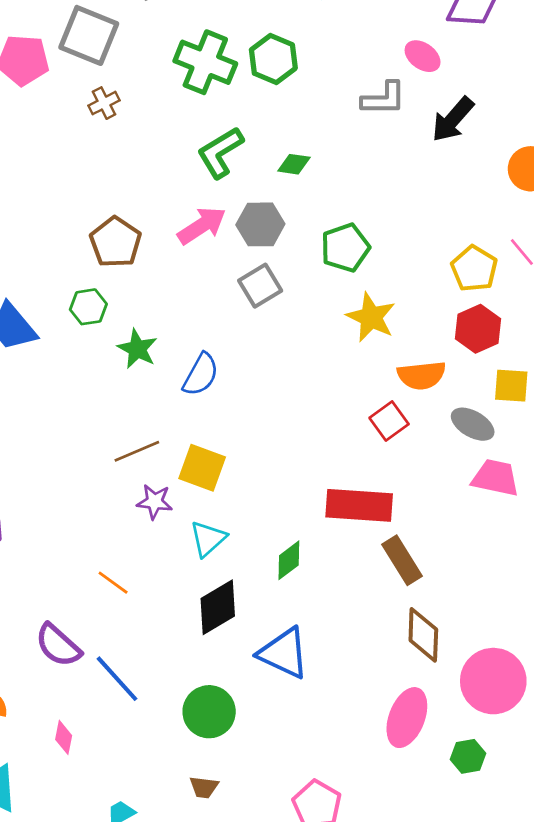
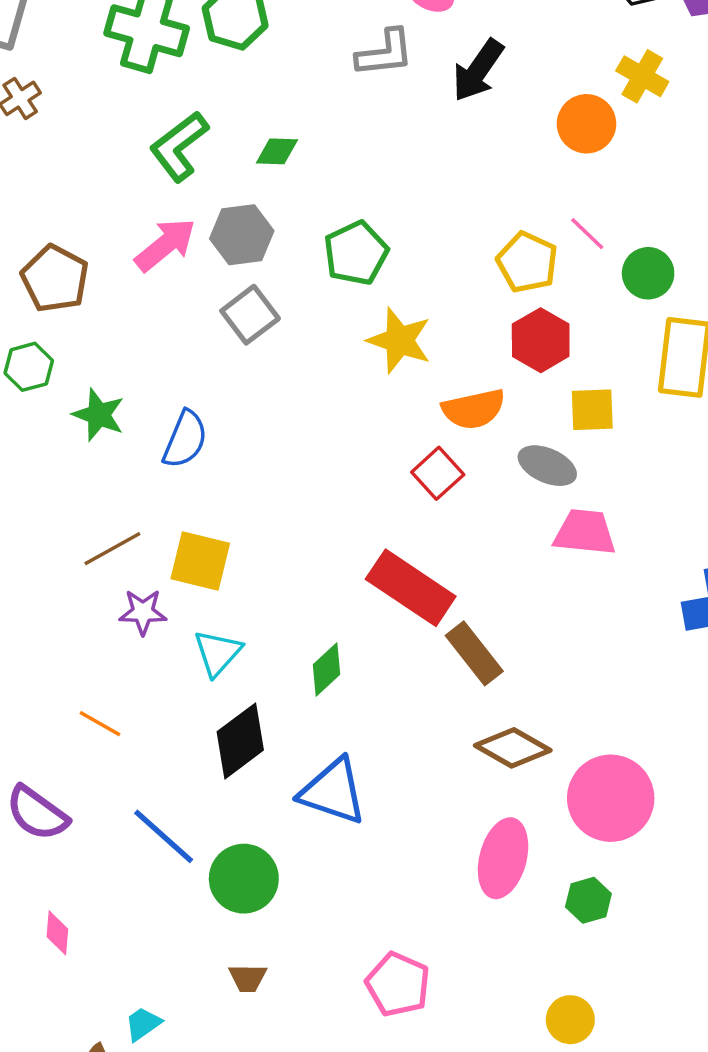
red rectangle: (359, 505) -> (411, 588), turned 36
brown diamond: (423, 635) -> (513, 748), turned -56
blue line: (117, 679) -> (164, 836), moved

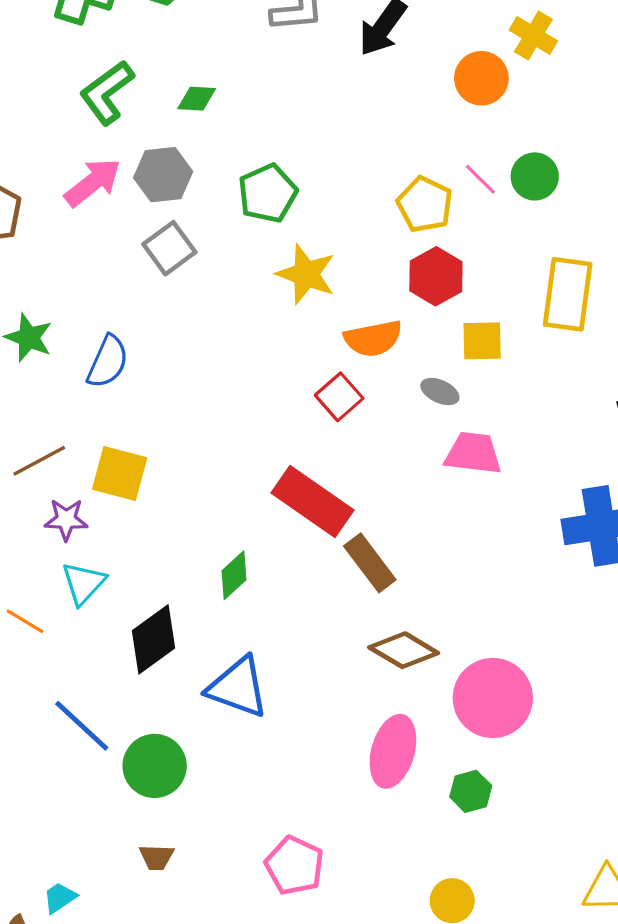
green circle: (648, 273) -> (535, 176), moved
gray ellipse: (547, 466) -> (440, 392), size x0.7
cyan triangle: (218, 653) -> (83, 583), moved

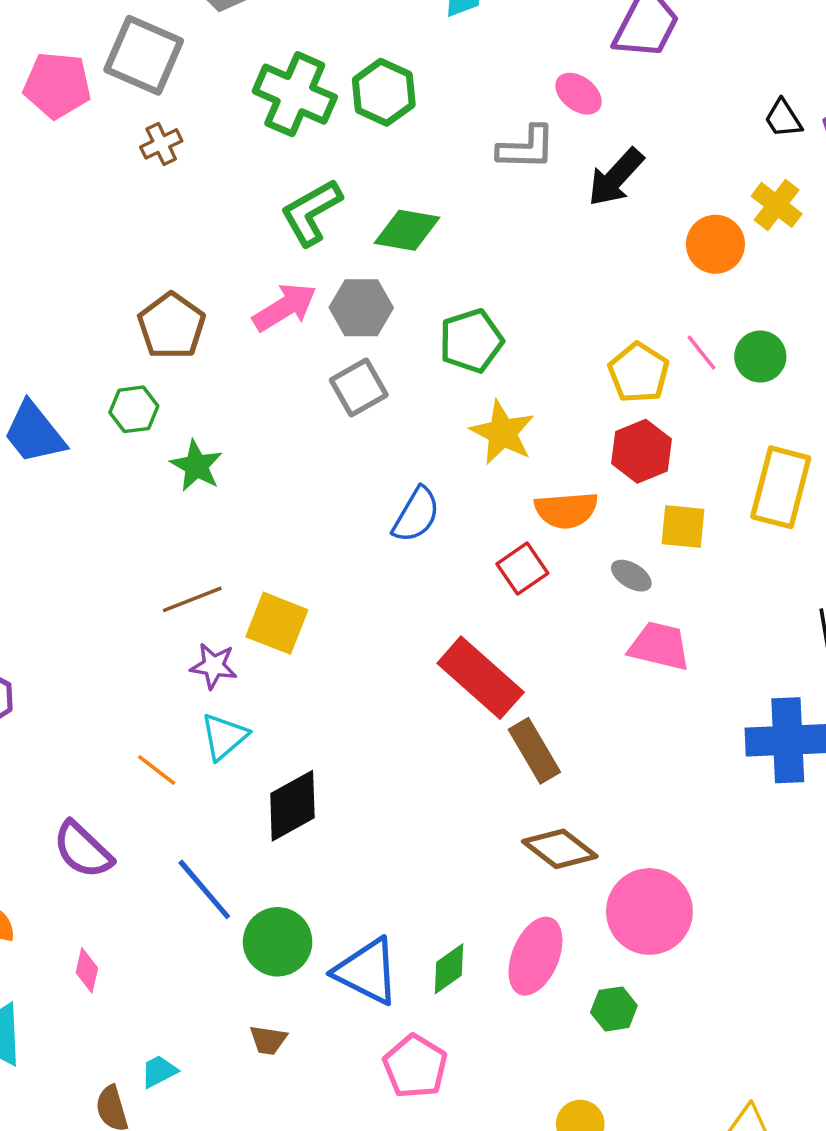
green diamond: (197, 99) -> (407, 230), size x1.5
blue semicircle: (108, 362) -> (416, 515), moved
green diamond: (234, 575) -> (449, 969), moved
blue triangle: (238, 687) -> (367, 971), moved

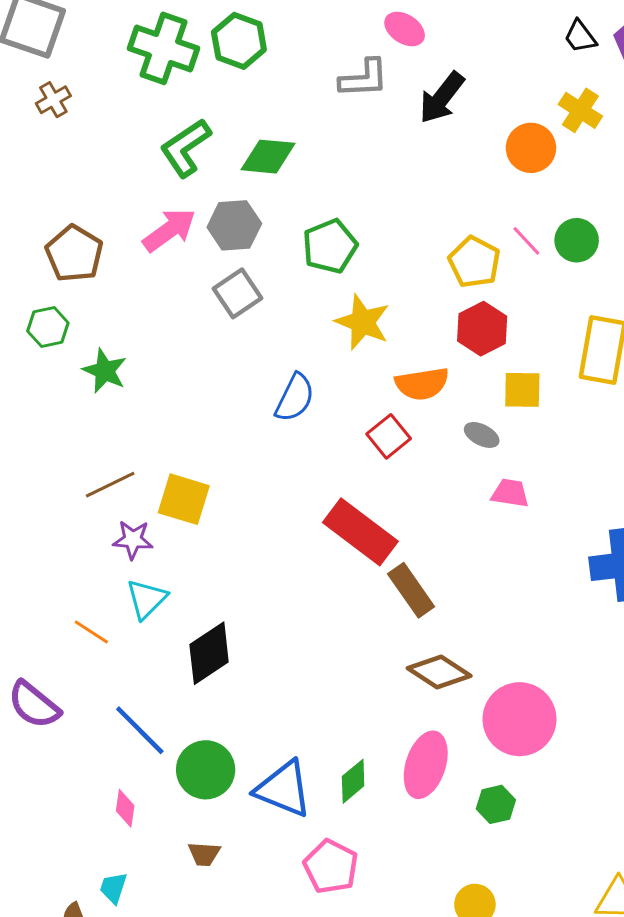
pink trapezoid: (659, 646) -> (510, 493), size x0.7
pink diamond: (87, 970) -> (125, 808), moved
cyan trapezoid: (159, 1071) -> (113, 888), turned -40

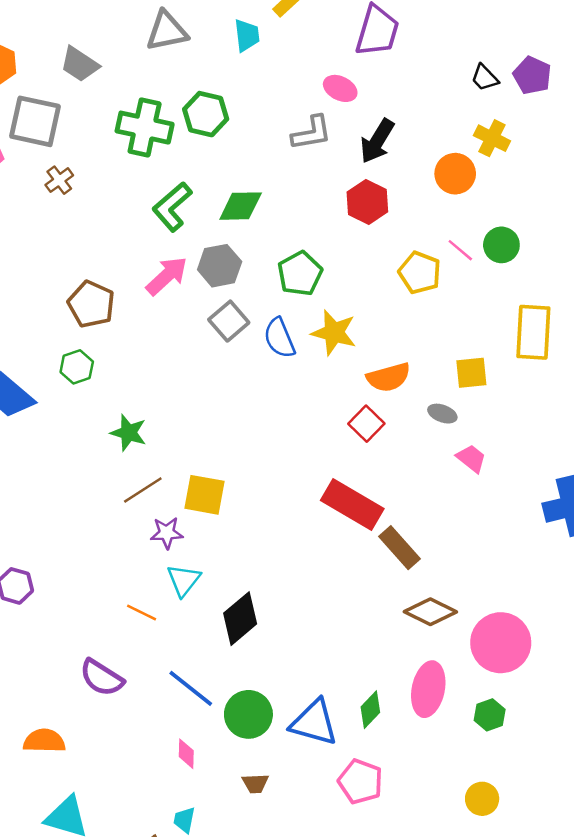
red hexagon: (482, 329) -> (367, 202), moved
green star: (105, 371) -> (129, 433), moved
blue semicircle: (295, 398) -> (279, 338), moved, turned 138
pink trapezoid: (510, 493) -> (471, 458), turned 36

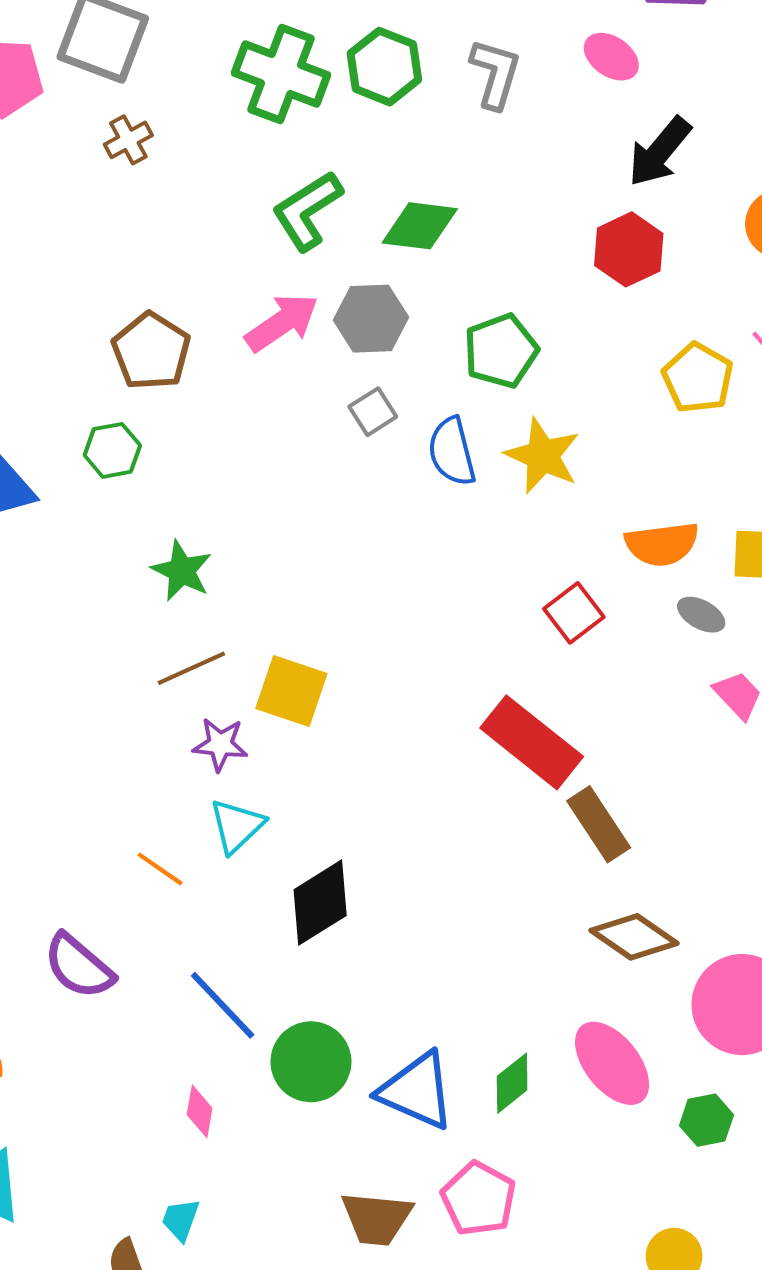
gray L-shape: (312, 133) -> (495, 74), moved, turned -72
gray square: (229, 321) -> (373, 412), size x0.7
orange semicircle: (389, 377) -> (662, 544), moved
pink ellipse: (428, 689) -> (612, 1063), turned -58
brown trapezoid: (255, 783) -> (377, 1218), moved, size x1.6

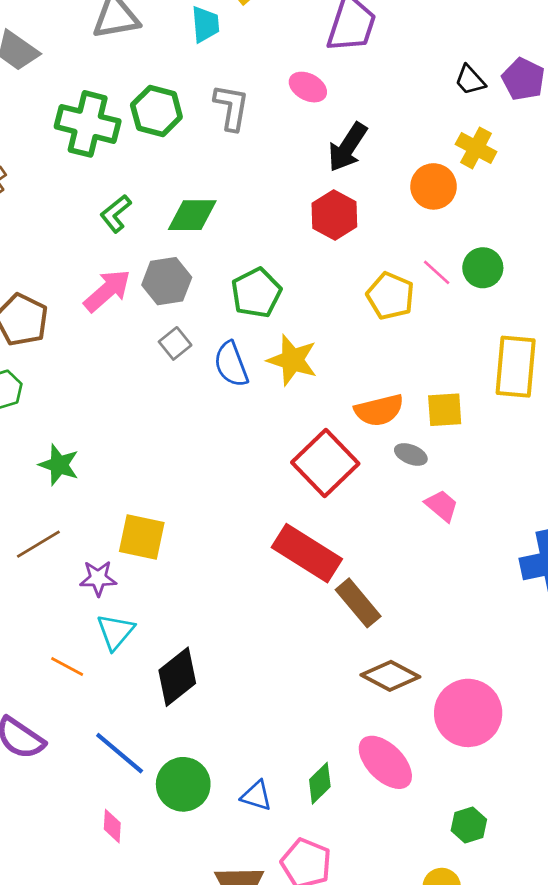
green L-shape: (307, 211) -> (116, 214), size x0.7
red square: (574, 613) -> (325, 463), size x1.6
brown line: (191, 668) -> (38, 544), moved
blue triangle: (417, 1091) -> (256, 796), size x0.6
green hexagon: (707, 1120) -> (469, 825), moved

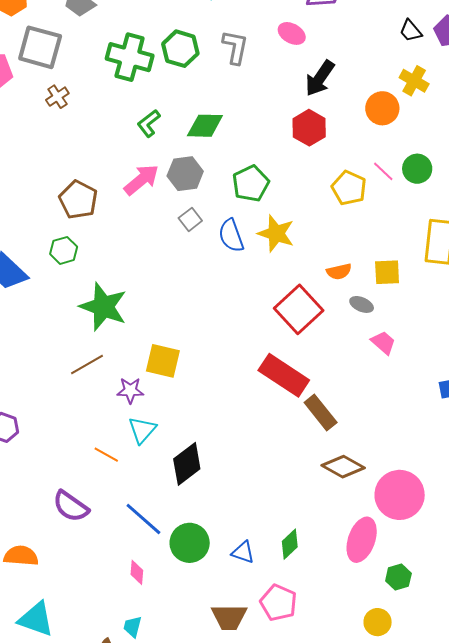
orange semicircle: (379, 410) -> (339, 272), size x0.7
green star: (59, 465) -> (103, 307), size x1.6
pink ellipse: (385, 762) -> (362, 540), moved, turned 63

